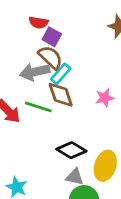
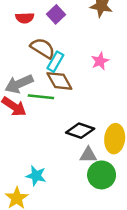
purple square: (52, 37) -> (56, 14), moved, turned 30
gray arrow: (35, 72) -> (19, 84), moved
pink star: (105, 98) -> (100, 61), moved

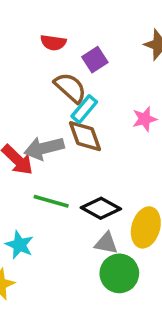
purple square: (56, 14) -> (95, 60), moved
gray arrow: (19, 84) -> (44, 148), moved
green line: (41, 97) -> (51, 201), moved
cyan star: (36, 176) -> (19, 245), moved

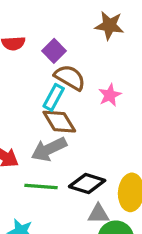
brown semicircle: (70, 88) -> (70, 77), moved
gray arrow: (44, 148) -> (49, 149), moved

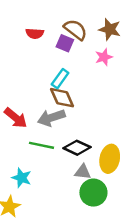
purple square: (54, 51) -> (65, 43), turned -30
brown semicircle: (70, 77) -> (75, 30), moved
pink star: (110, 95) -> (104, 57), moved

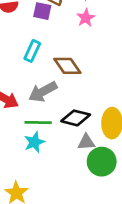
cyan rectangle: (60, 79) -> (32, 51), moved
brown diamond: (62, 98) -> (67, 66), moved
cyan star: (22, 178) -> (34, 142), moved, turned -30

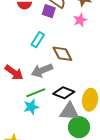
green line: (38, 122) -> (36, 93), turned -30
gray triangle: (86, 142) -> (69, 111), size x1.5

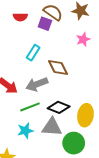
pink star: (80, 20) -> (83, 39), moved
cyan star: (31, 107) -> (25, 131), moved
gray triangle: (69, 111) -> (52, 127), moved

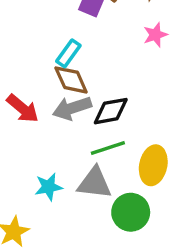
brown diamond: (58, 68) -> (71, 80), moved
green line: (30, 107) -> (108, 148), moved
black diamond: (59, 107) -> (111, 111), moved, turned -35

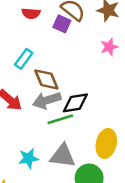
cyan rectangle: (68, 53) -> (24, 59), moved
green line: (108, 148) -> (60, 119), moved

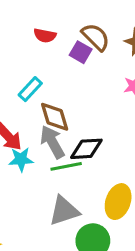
gray arrow: (47, 100) -> (52, 142), turned 72
gray triangle: (63, 156) -> (64, 211), turned -32
cyan star: (29, 158) -> (21, 159), moved

